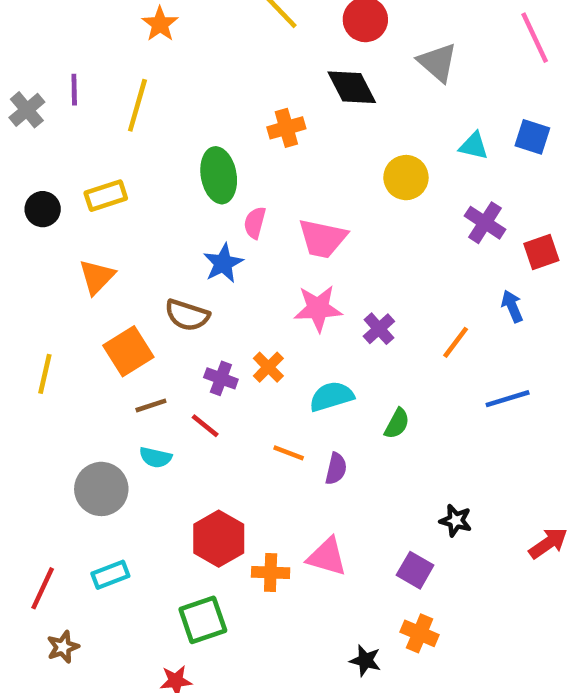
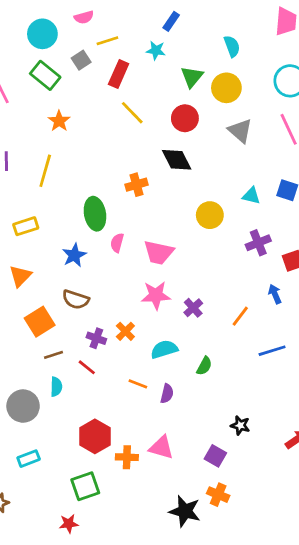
gray triangle: (438, 62) -> (240, 131), moved
purple cross: (485, 223) -> (258, 243), turned 35
blue star: (223, 263) -> (74, 255), moved
cyan semicircle: (155, 457) -> (56, 387), turned -102
black star: (365, 661) -> (185, 511), size x1.6

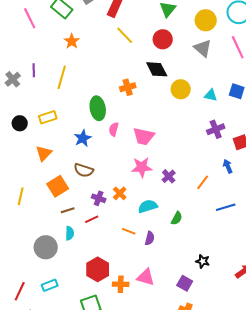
yellow circle: (226, 88) -> (206, 20), moved
yellow circle: (210, 215) -> (181, 89), moved
red line: (87, 367) -> (92, 219), turned -64

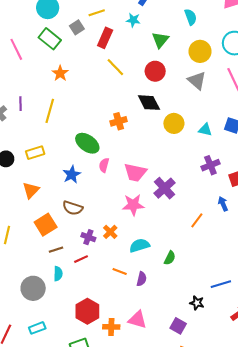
green ellipse: (98, 108) -> (87, 143), turned -45
purple cross: (169, 176) -> (165, 188), moved, size x1.5
blue line: (226, 207) -> (221, 284), moved

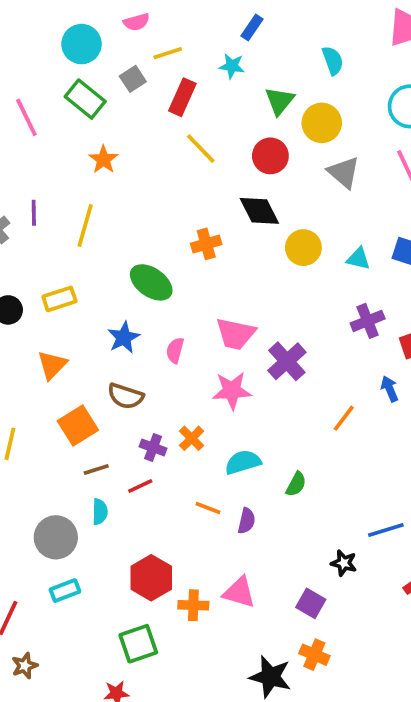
yellow circle: (200, 51) -> (322, 123), moved
pink semicircle: (104, 165) -> (175, 350), moved
cyan rectangle: (37, 328) -> (65, 591), moved

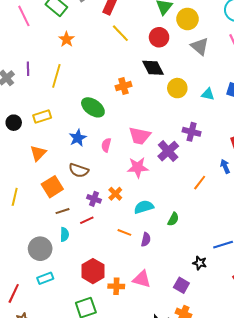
purple cross: (368, 321) -> (192, 132), moved, turned 36

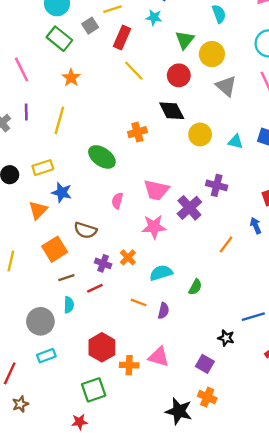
pink line: (24, 16) -> (22, 69), moved
blue star: (78, 138) -> (62, 192), moved, turned -30

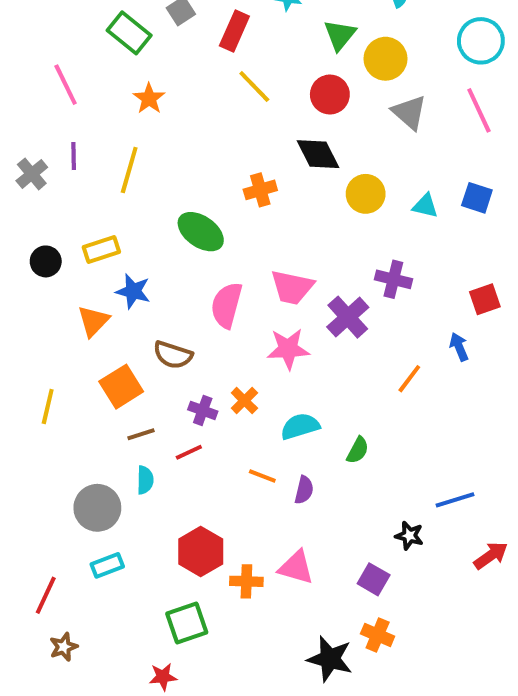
pink semicircle: (117, 201) -> (227, 305), size x1.6

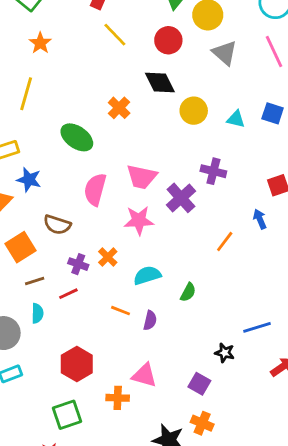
orange cross: (260, 190) -> (119, 108), turned -30
orange cross: (246, 581) -> (118, 398), moved

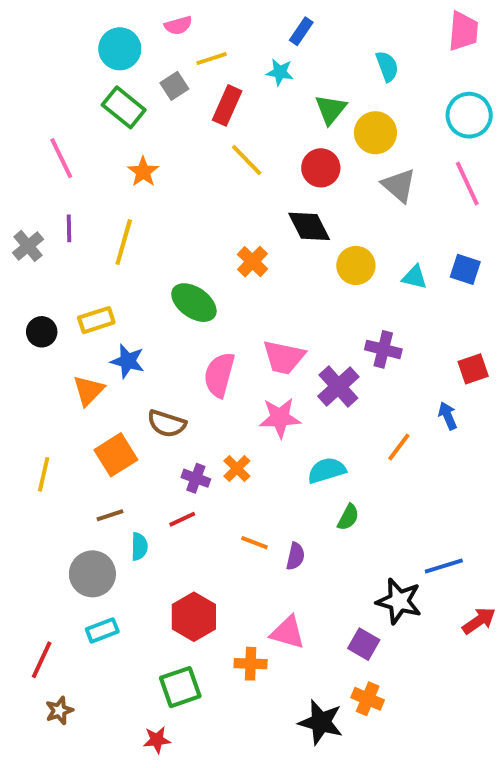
cyan semicircle: (147, 275) -> (327, 470), moved
brown line: (35, 281) -> (110, 515), moved
black star: (225, 353) -> (399, 601), size x1.6

